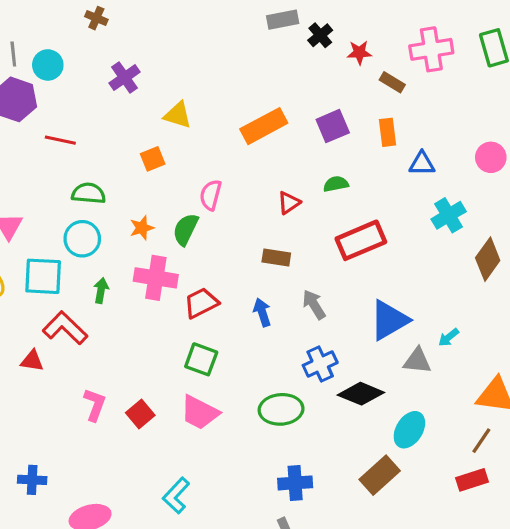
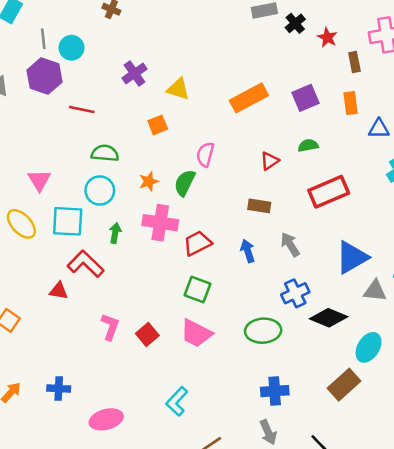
red star: (359, 52) -> (327, 37), turned 30
purple cross: (125, 78) -> (135, 73), moved
brown rectangle: (392, 82) -> (354, 62), turned 48

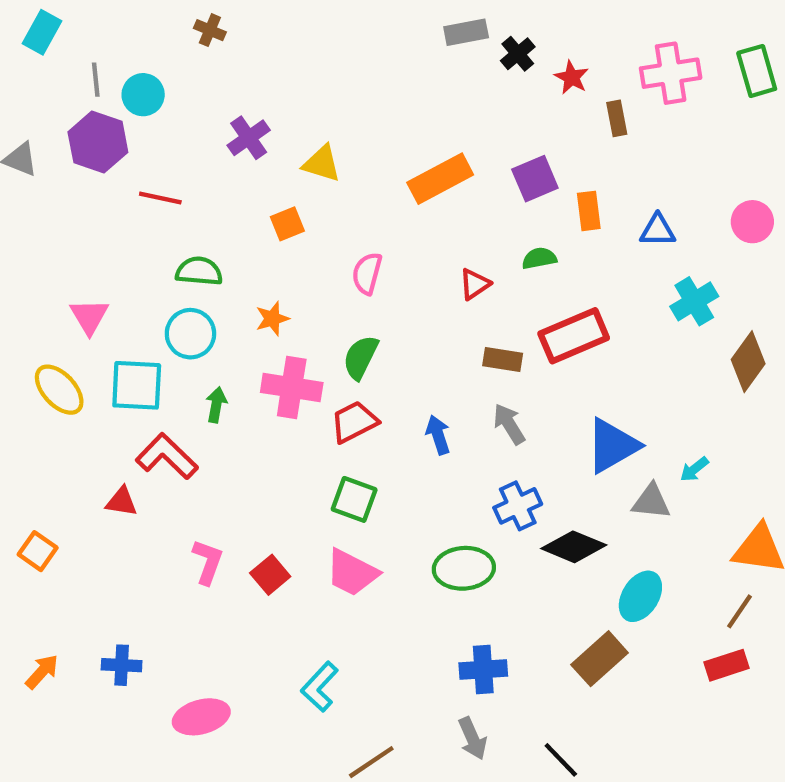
orange rectangle: (351, 103) -> (589, 211), moved
green semicircle: (185, 183) -> (361, 357), moved
brown rectangle: (259, 206) -> (503, 359), moved

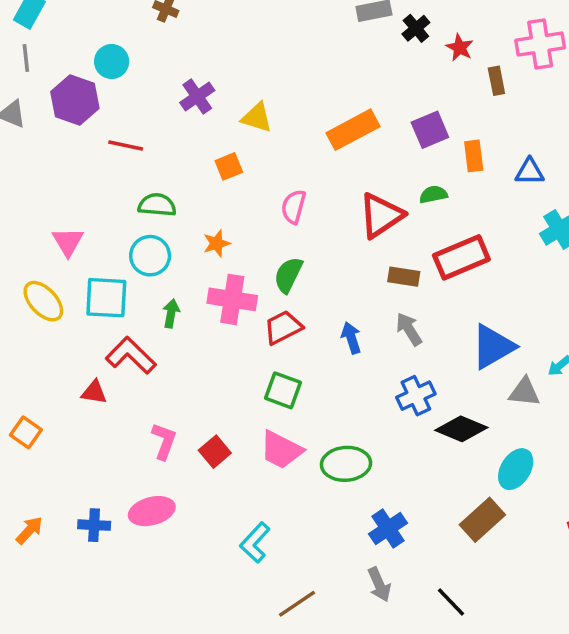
gray line: (96, 80) -> (26, 58), moved
red triangle: (475, 284) -> (381, 215), size x1.8
green ellipse: (464, 568) -> (346, 464), moved
blue cross: (483, 669) -> (388, 529), turned -30
pink ellipse: (201, 717) -> (152, 511), moved

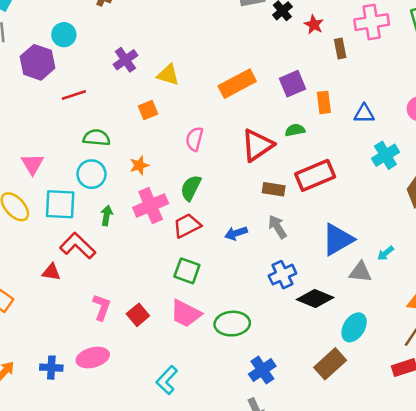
red line: (126, 145) -> (74, 95), turned -30
pink cross: (232, 299) -> (151, 206), turned -32
blue arrow: (351, 338) -> (236, 233), turned -90

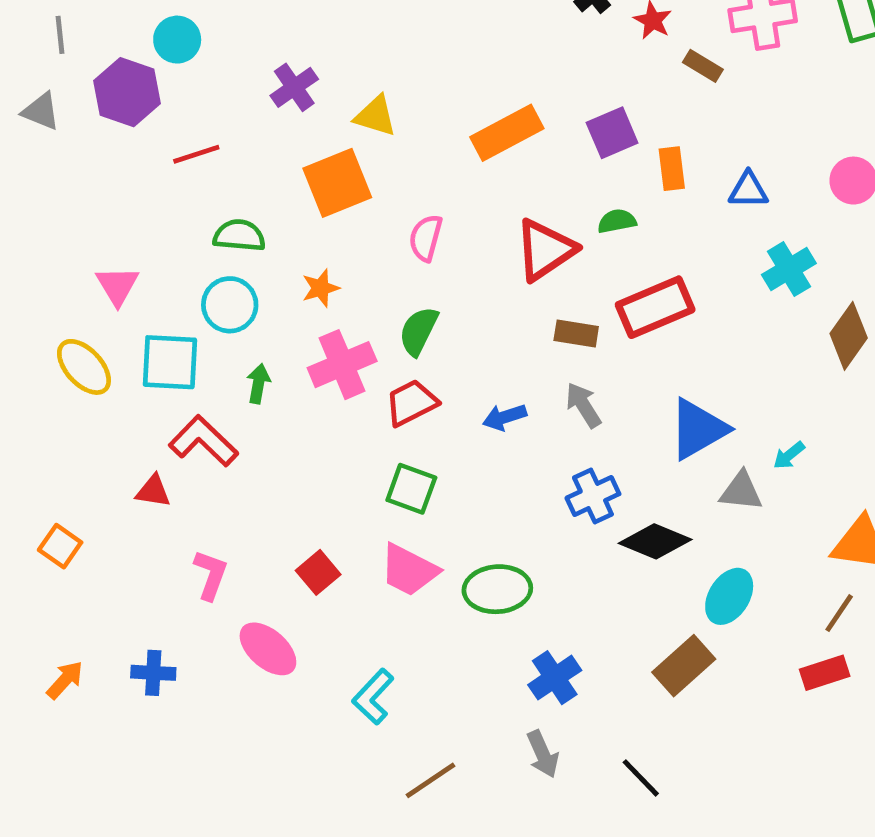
brown rectangle: (340, 48) -> (703, 66), turned -48
orange square: (148, 110) -> (337, 183), size x1.8
pink L-shape: (102, 307) -> (211, 575), moved
pink ellipse: (93, 358) -> (268, 649), moved, turned 56

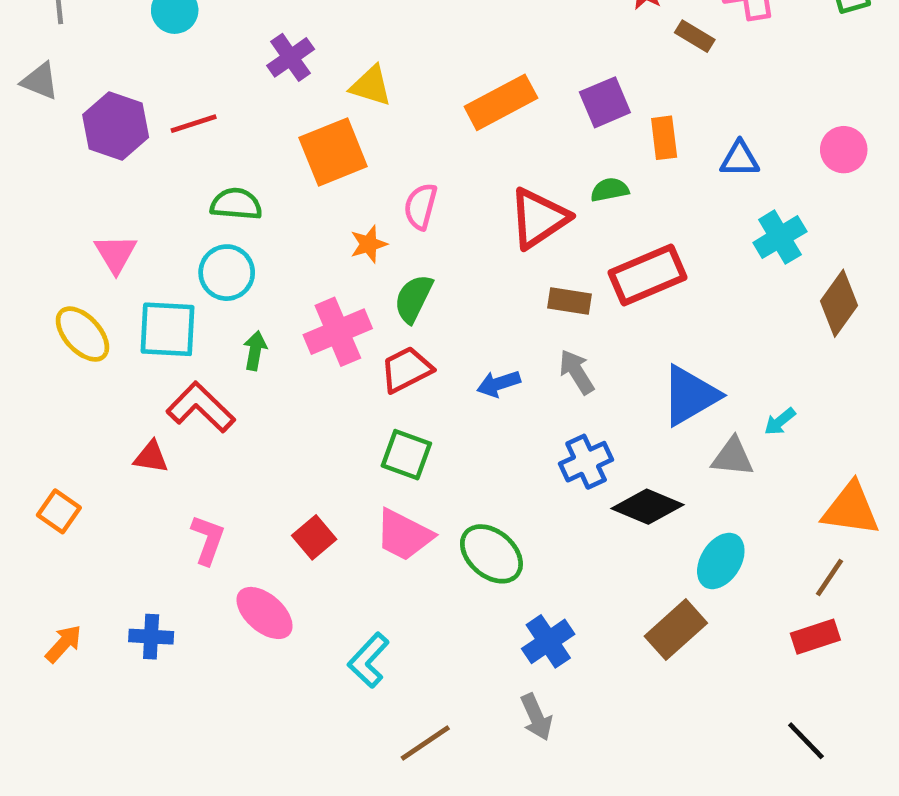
purple hexagon: (127, 92) -> (116, 126), moved
orange star: (321, 288) -> (369, 244), moved
green ellipse: (497, 589) -> (491, 554), turned 44
black line: (641, 778) -> (806, 741), moved

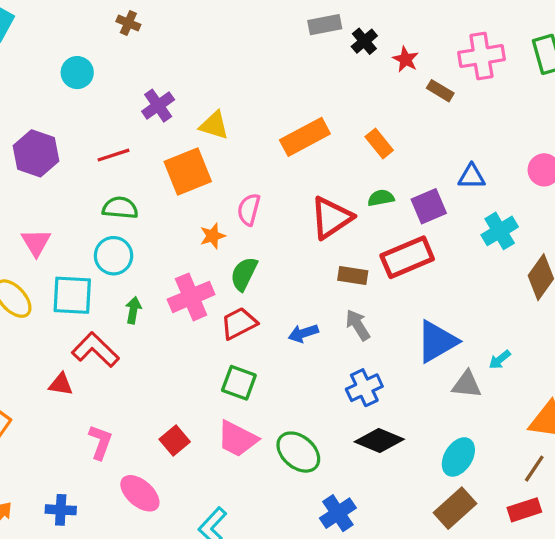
purple square: (605, 102) -> (429, 206), moved
red line: (194, 124) -> (114, 155), moved
orange rectangle: (664, 138) -> (379, 143), moved, turned -32
black diamond: (647, 507) -> (379, 440), moved
brown rectangle: (676, 630) -> (455, 508), moved

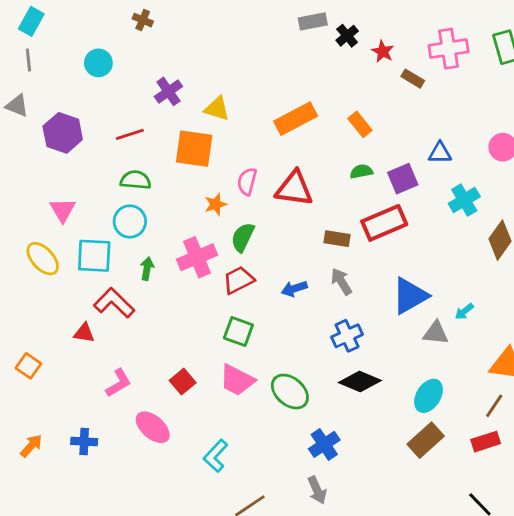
orange square: (188, 172) -> (194, 149), turned 30
red triangle: (331, 218) -> (294, 189), moved, turned 42
pink L-shape: (100, 442) -> (118, 383), turned 40

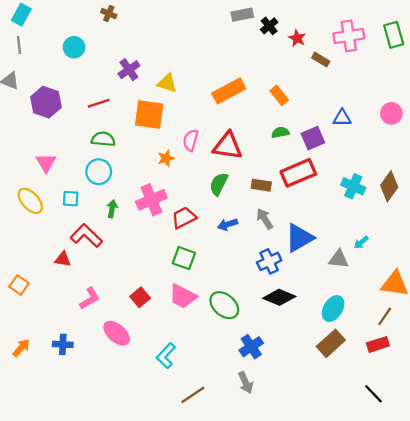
cyan cross: (464, 200) -> (353, 186), moved, turned -35
green semicircle: (243, 237) -> (219, 184), moved
cyan square: (94, 256) -> (71, 199), size x0.6
blue triangle: (410, 296) -> (299, 238), moved

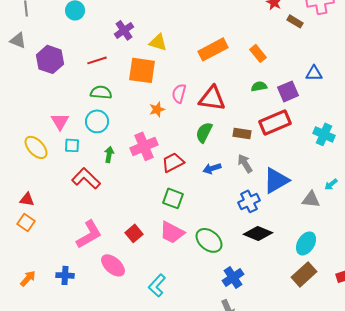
pink triangle: (46, 163) -> (60, 121), moved
red triangle: (63, 259) -> (27, 199), moved
pink L-shape: (90, 298) -> (89, 234), size x1.4

